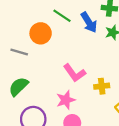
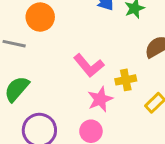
pink star: (66, 100) -> (100, 99), moved

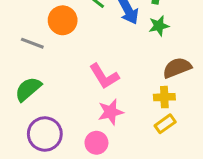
yellow cross: (126, 80) -> (164, 97), moved

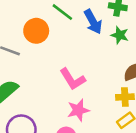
green star: (159, 26) -> (120, 35), turned 30

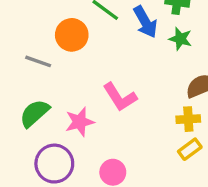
pink star: (78, 110) -> (80, 122), moved

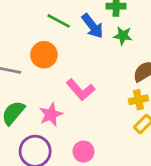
orange circle: (72, 35) -> (44, 55), moved

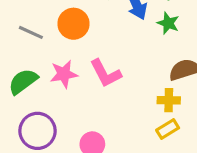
pink star: (51, 115) -> (64, 74), moved

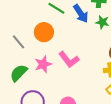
gray line: (31, 32) -> (19, 42), turned 35

